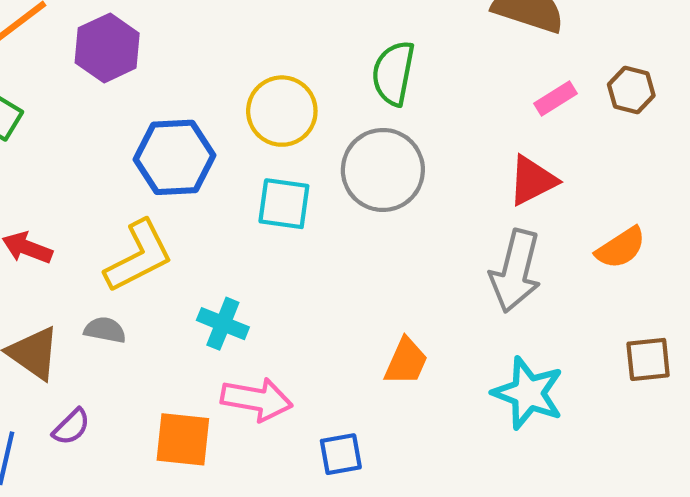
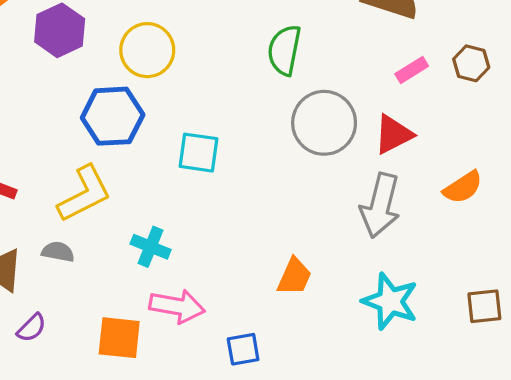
yellow circle: (282, 111) -> (147, 50), moved
gray circle: (383, 170) -> (324, 123), moved
brown square: (648, 359) -> (484, 306), moved

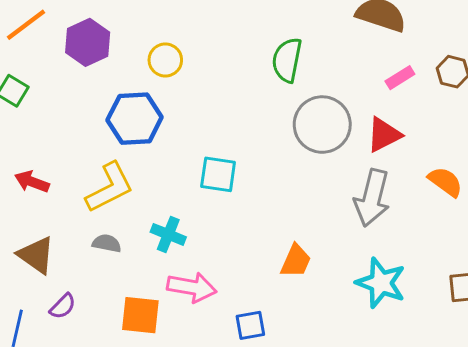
yellow circle: (147, 50) -> (165, 60), size x0.7
cyan square: (198, 153) -> (218, 174), moved
orange semicircle: (463, 187) -> (445, 182), turned -111
gray semicircle: (58, 252) -> (107, 243), moved

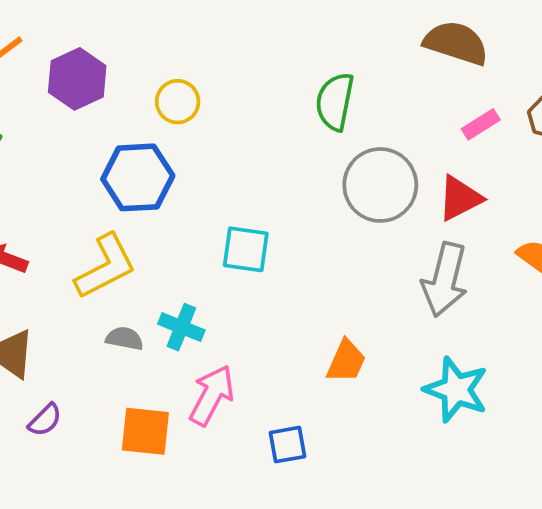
gray semicircle: (107, 243) -> (125, 338), moved
pink arrow: (192, 287) -> (212, 395), turned -72

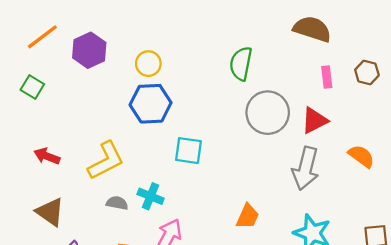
pink rectangle: (481, 124) -> (327, 77), turned -65
blue hexagon: (138, 177) -> (151, 104), moved

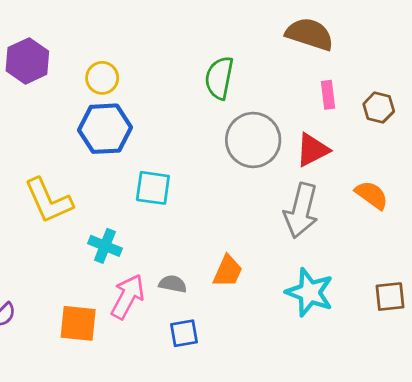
brown hexagon: (367, 72) -> (379, 108), moved
yellow L-shape: (106, 161) -> (49, 201), turned 93
gray semicircle: (117, 203) -> (173, 284), moved

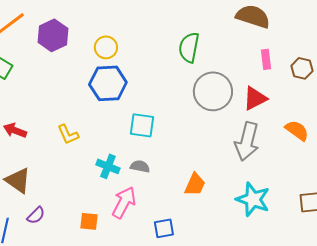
yellow L-shape: (49, 201) -> (68, 134), size x0.6
gray semicircle: (173, 284) -> (140, 166), moved
orange square: (78, 323) -> (89, 221), size x0.7

